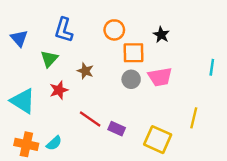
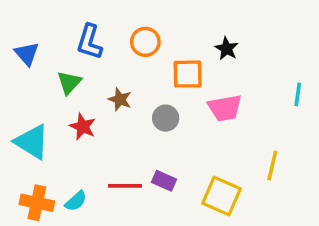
orange circle: (114, 30) -> (145, 42), moved
gray circle: (131, 79) -> (166, 118), moved
red star: (59, 90) -> (83, 127), turned -30
red line: (90, 119) -> (125, 186), moved, turned -35

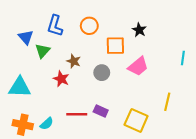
blue triangle: (27, 54) -> (26, 37), moved
pink trapezoid: (225, 108) -> (138, 66), turned -30
red star: (83, 127) -> (61, 79), moved
cyan triangle: (32, 142) -> (20, 87), turned -30

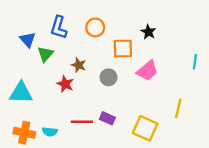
cyan semicircle: (47, 124) -> (50, 132), turned 48

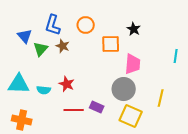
brown star: (79, 65) -> (63, 46), moved
pink trapezoid: (147, 71) -> (133, 64), turned -45
gray circle: (109, 77) -> (124, 89), moved, size x1.5
red star: (65, 84) -> (67, 84), moved
cyan semicircle: (50, 132) -> (44, 90), moved

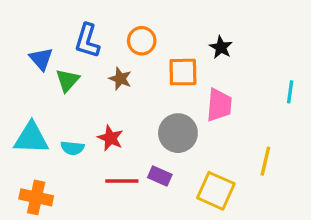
brown star: (63, 46) -> (120, 79), moved
gray circle: (124, 89) -> (178, 133), moved

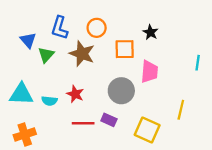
brown star: (120, 79) -> (82, 54), size x1.6
orange cross: (36, 197) -> (25, 135), turned -30

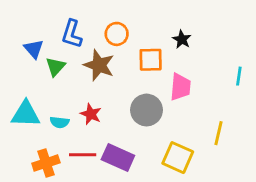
purple rectangle: (109, 120) -> (118, 158), moved, size x1.6
red line: (83, 123) -> (83, 155), moved
orange cross: (25, 135) -> (46, 163), moved

